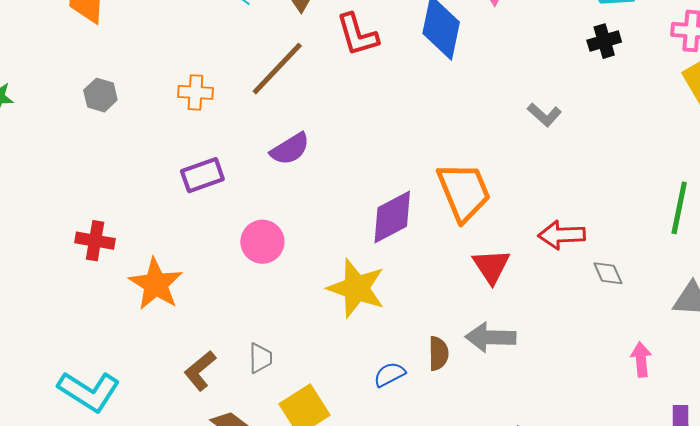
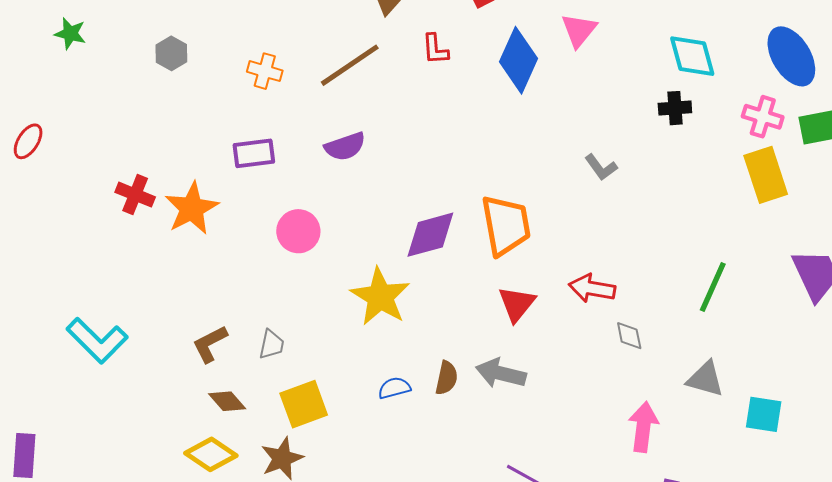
red L-shape: (357, 35) -> (435, 49), size x0.7
orange star: (156, 284) -> (192, 208), moved
pink arrow: (641, 359) -> (643, 427), size x1.4

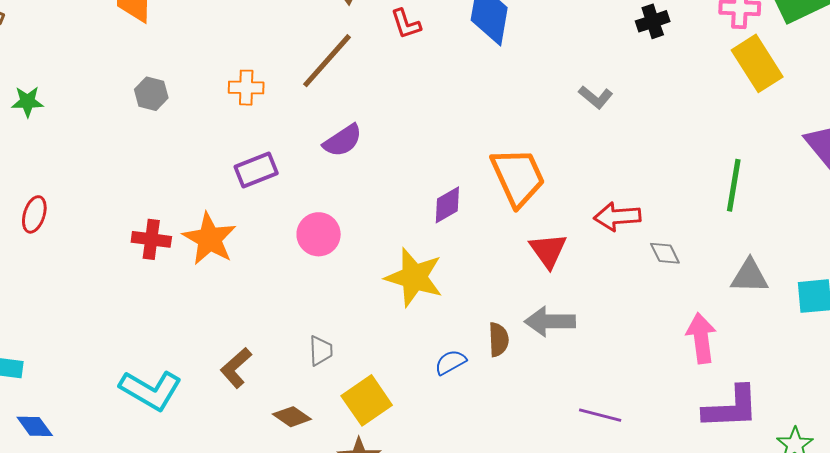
green star: (70, 34) -> (27, 102), moved
purple diamond: (430, 235) -> (447, 205), size x0.7
brown L-shape: (210, 344) -> (236, 368), moved

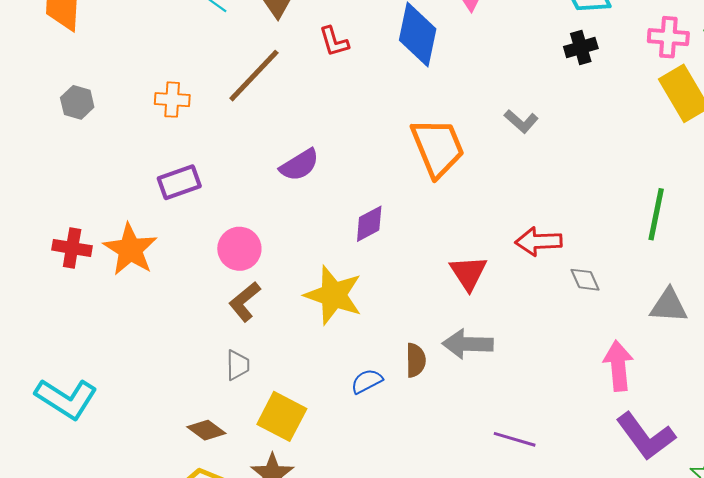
purple semicircle: (343, 141) -> (299, 165), moved
orange trapezoid: (518, 177) -> (438, 147), moved
brown L-shape: (236, 368) -> (245, 302), moved
yellow square: (367, 400) -> (282, 416), turned -30
purple L-shape: (731, 408) -> (646, 436), turned 54

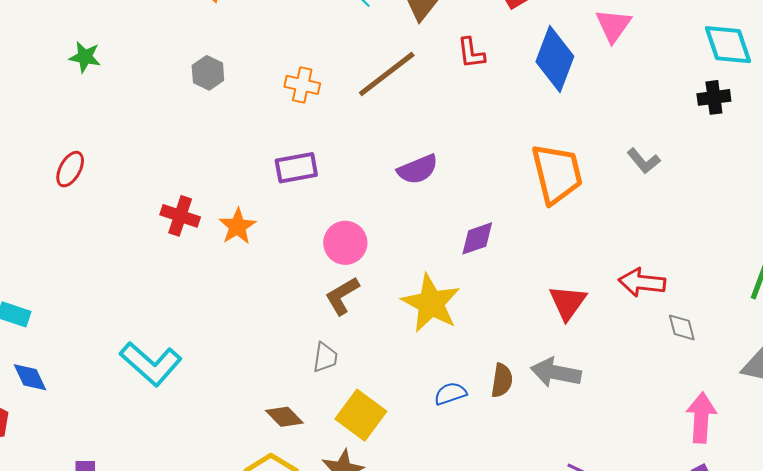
orange star: (130, 249) -> (237, 226), size x0.7

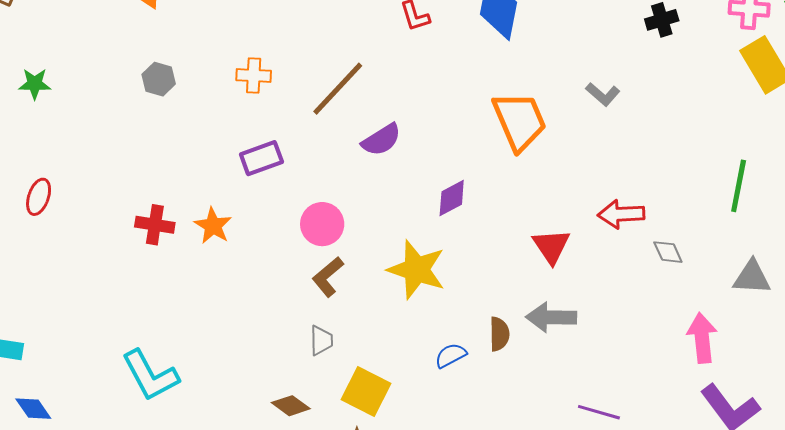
brown line: (387, 74) -> (338, 89), moved
cyan L-shape: (151, 364) -> (150, 375), turned 30

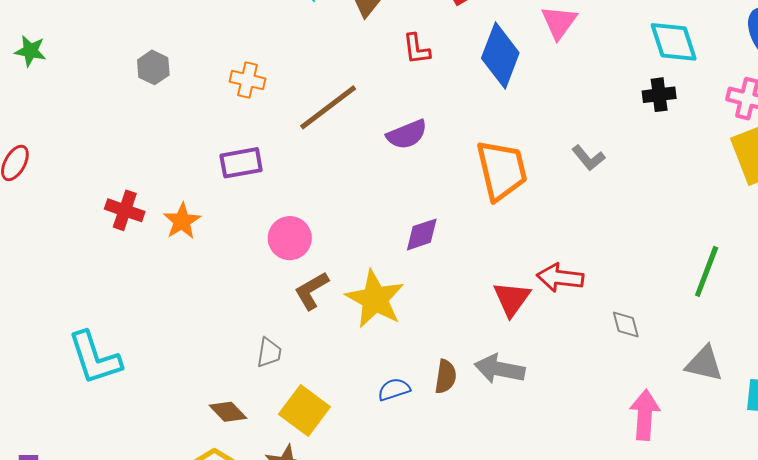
purple semicircle: (381, 140) -> (407, 134), moved
red arrow: (621, 214) -> (560, 278), moved
brown L-shape: (328, 277) -> (312, 291), moved

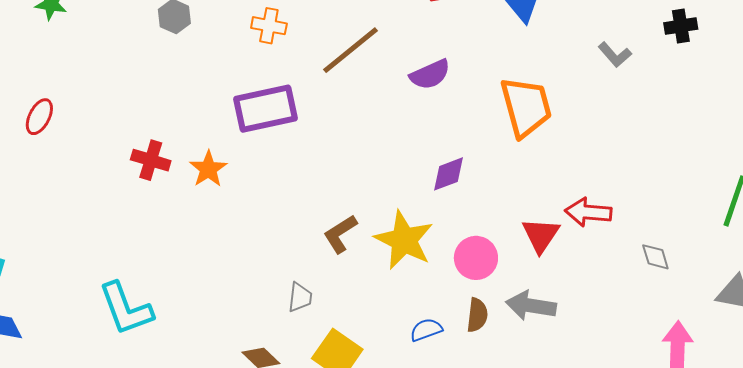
gray L-shape: (588, 158) -> (615, 55), moved
purple rectangle: (241, 163) -> (265, 109), size x1.5
pink circle: (290, 238) -> (476, 258), moved

